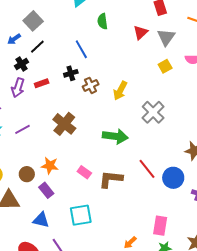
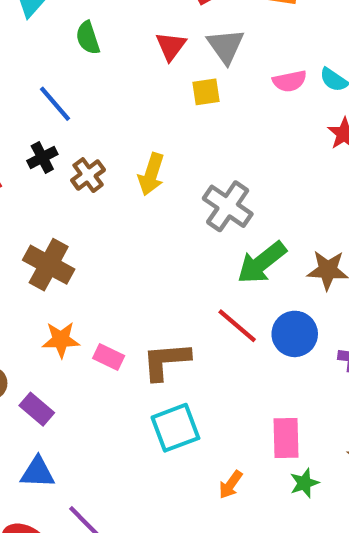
yellow square: (165, 66) -> (206, 92), moved, turned 32
green arrow: (115, 136) -> (262, 263), moved, turned 145
orange star: (50, 166) -> (61, 340), moved
cyan square: (81, 215) -> (175, 428), moved

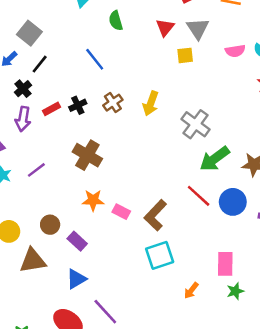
black cross: (42, 158) -> (78, 105), moved
brown L-shape: (166, 361) -> (155, 215), turned -44
blue triangle: (38, 472) -> (76, 279), turned -35

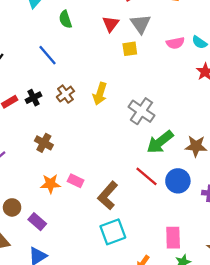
brown cross: (87, 155) -> (44, 143), size x0.7
pink rectangle: (121, 212) -> (76, 181), moved

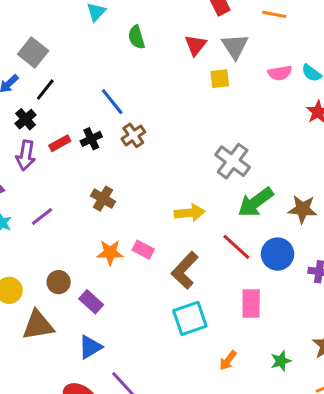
blue line: (47, 55) -> (112, 102), moved
yellow arrow: (100, 94) -> (190, 213), moved, turned -115
pink rectangle: (173, 238) -> (251, 303), moved

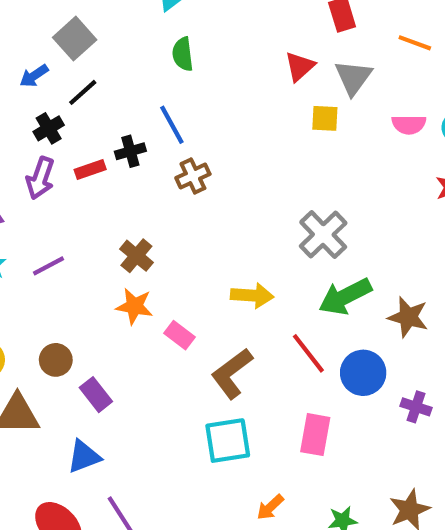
green semicircle: (136, 37) -> (183, 54), moved
black cross: (91, 139) -> (130, 151), moved
orange star: (110, 253) -> (134, 306), moved

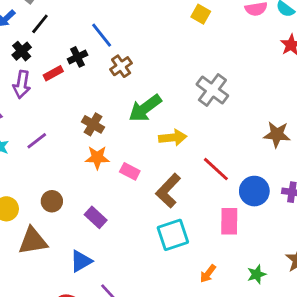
yellow square: (325, 118) -> (201, 14), turned 36
green arrow: (345, 297) -> (145, 108), moved
blue circle: (363, 373) -> (254, 191), moved
purple rectangle: (96, 395) -> (96, 217), moved

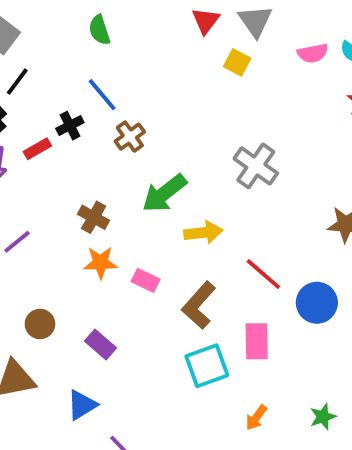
pink rectangle: (229, 221) -> (257, 341), moved

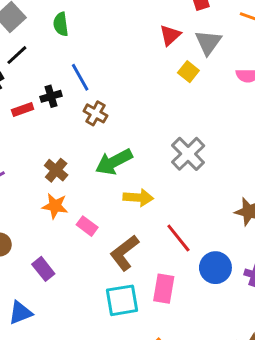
green semicircle: (100, 30) -> (61, 24), moved
brown cross: (130, 137) -> (95, 113), turned -35

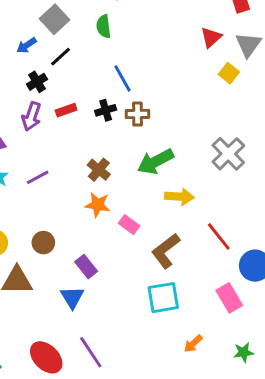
black cross: (51, 96) -> (106, 110), moved
brown cross: (95, 113) -> (138, 114), turned -30
pink rectangle: (164, 289) -> (229, 298), moved, turned -40
blue triangle: (20, 313) -> (72, 297), moved, turned -40

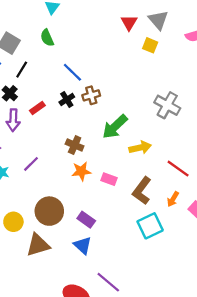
brown circle: (43, 243) -> (49, 211), size x1.6
orange arrow: (193, 344) -> (173, 199), moved

